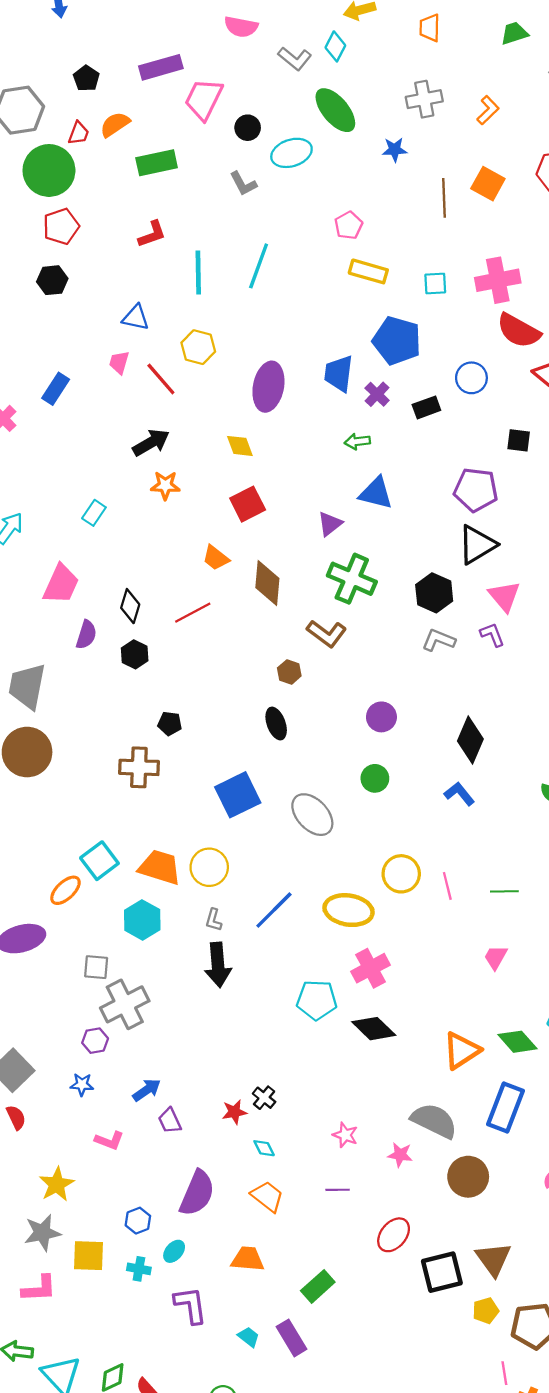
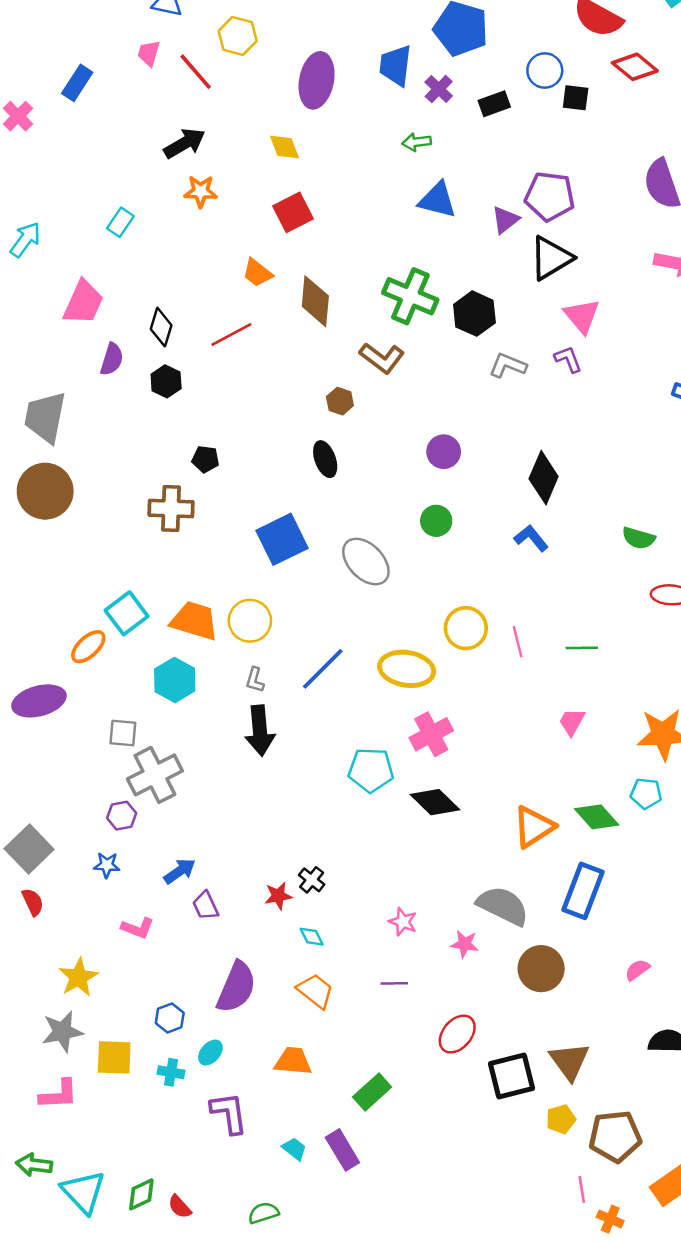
black square: (519, 440) -> (576, 98), moved
purple triangle: (330, 524) -> (505, 220), moved
black hexagon: (434, 593) -> (474, 314), moved

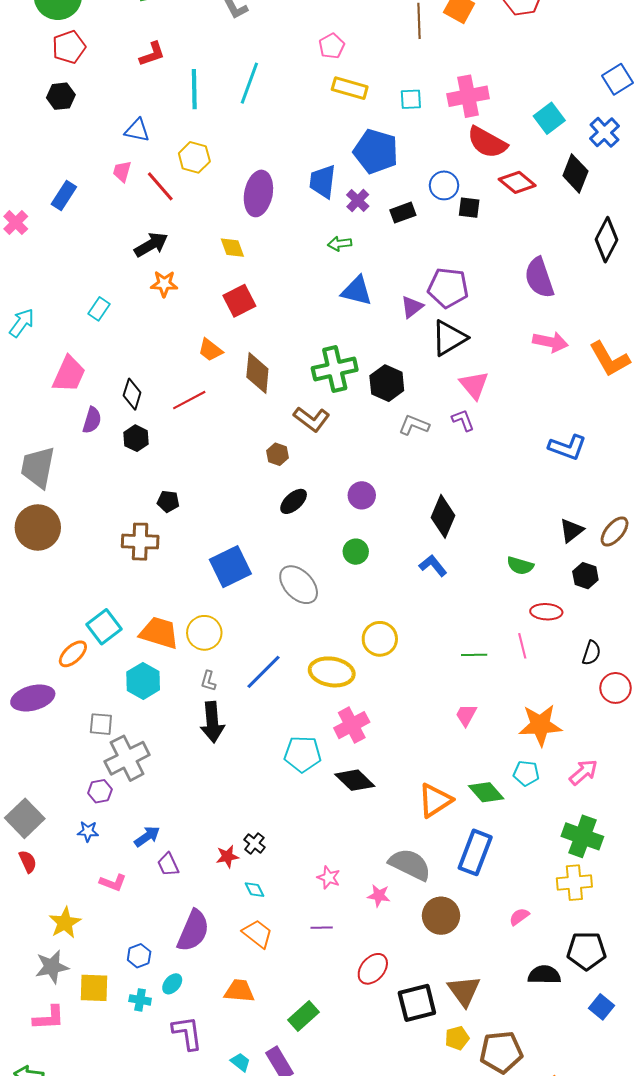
green cross: (410, 296) -> (335, 369), turned -36
black ellipse: (325, 459) -> (294, 501), moved, turned 68
pink line: (518, 642) -> (522, 646), moved

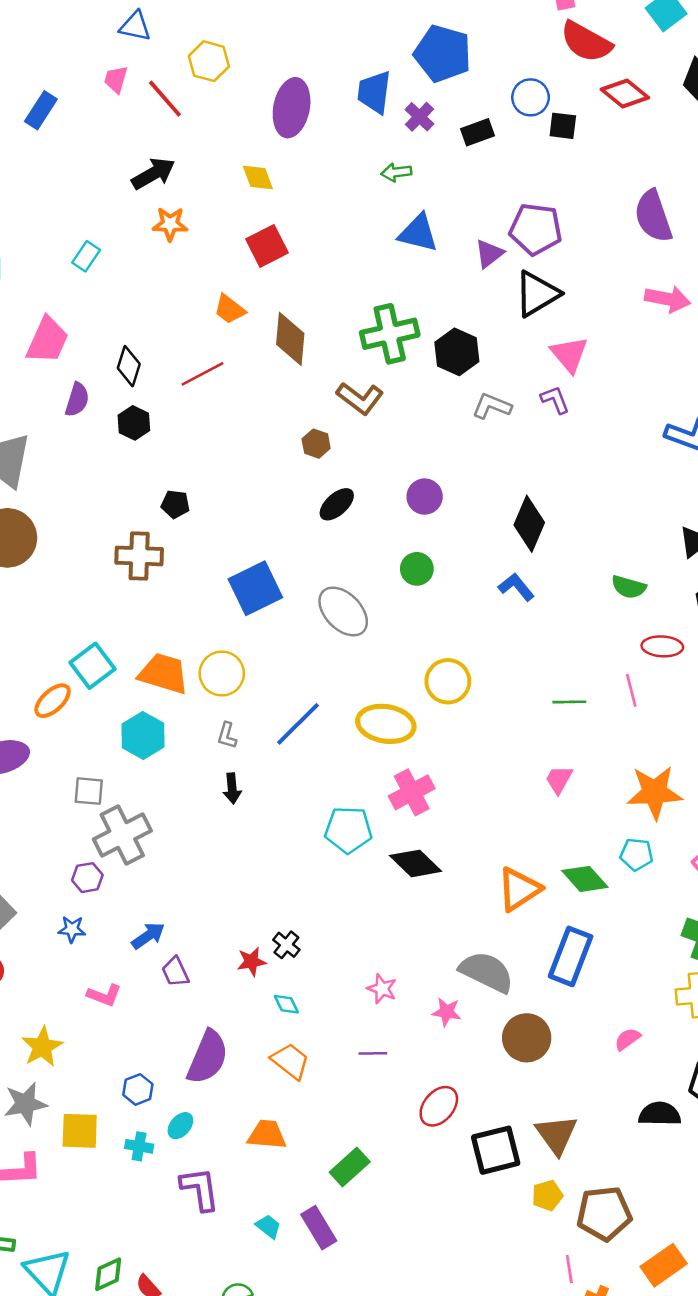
black arrow: (212, 722) -> (232, 788), size x0.6

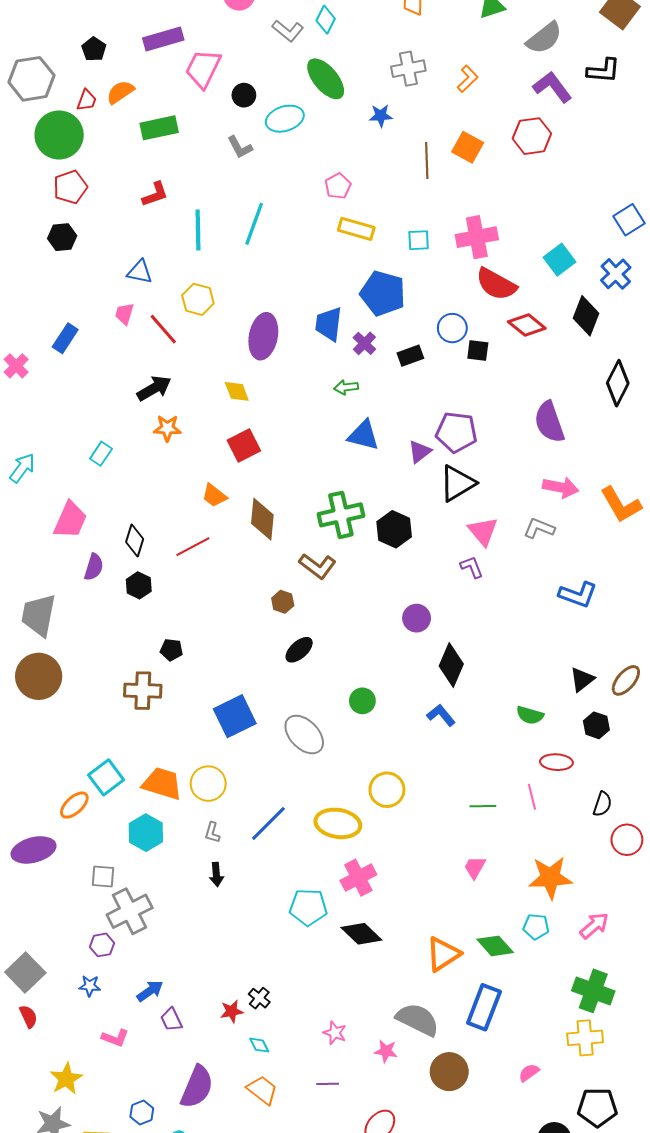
gray L-shape: (492, 406) -> (539, 528), moved
purple circle: (425, 497) -> (417, 618), moved

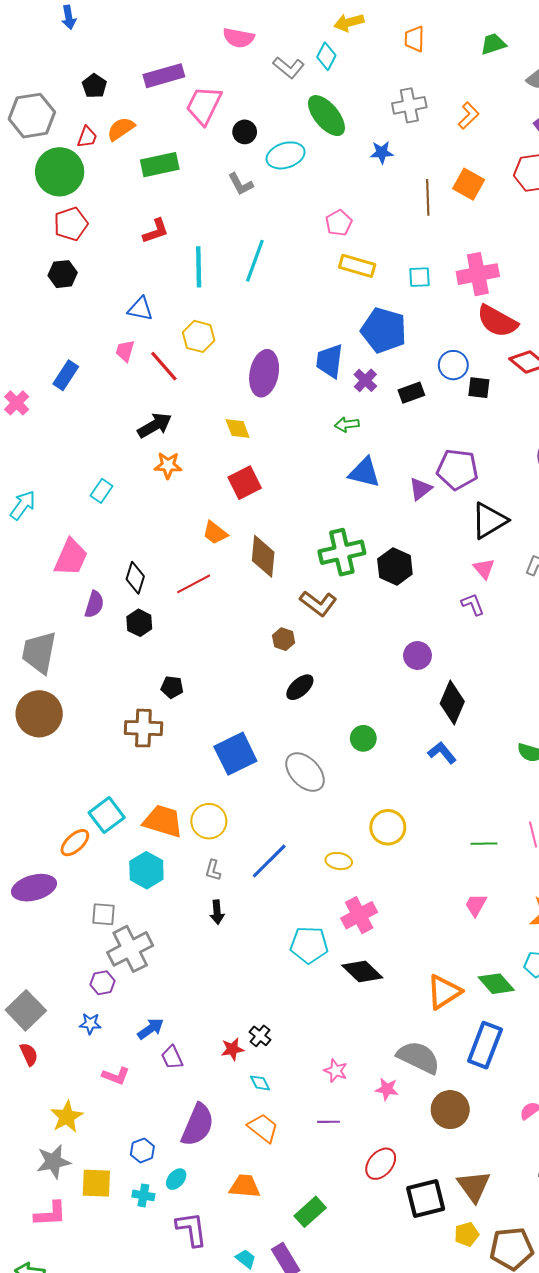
black triangle: (457, 483) -> (489, 521), moved
pink triangle: (483, 531) -> (484, 569), size x0.7
yellow ellipse: (338, 823) -> (339, 861), size x0.6

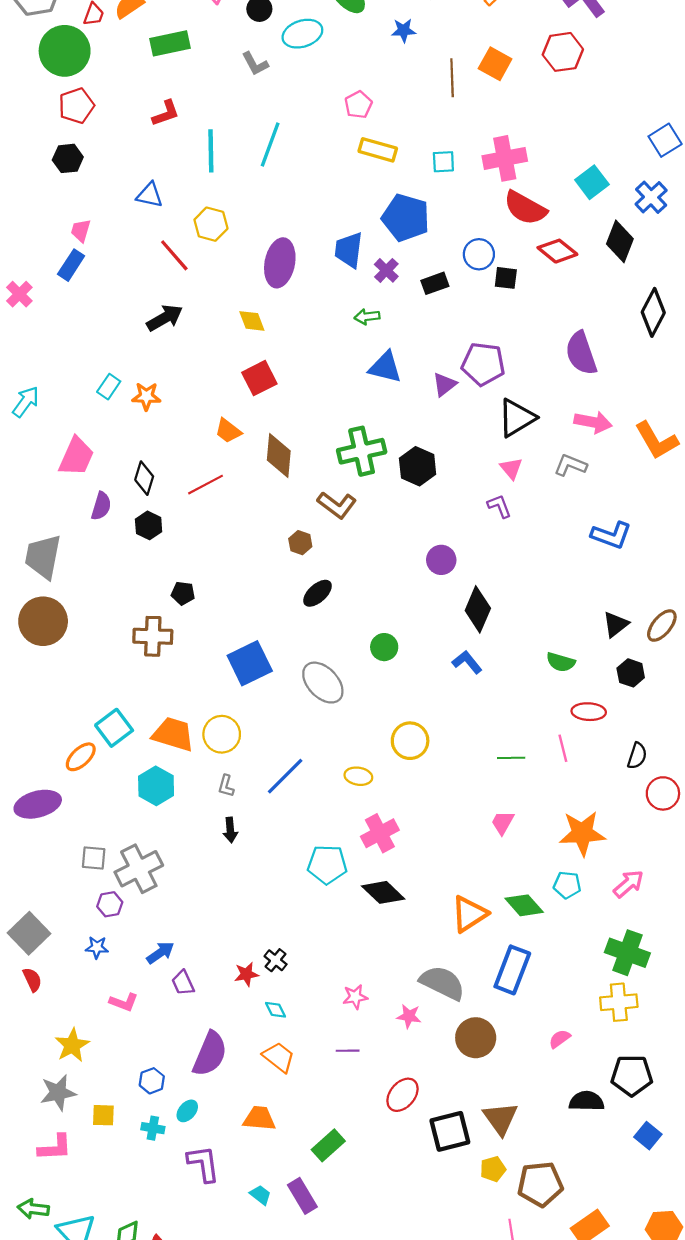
pink trapezoid: (125, 351) -> (81, 231), moved
orange star: (168, 465) -> (146, 396), moved
gray square: (104, 914) -> (94, 858), moved
pink star: (336, 1071) -> (355, 997), turned -30
yellow square: (96, 1183) -> (103, 1115), size x0.7

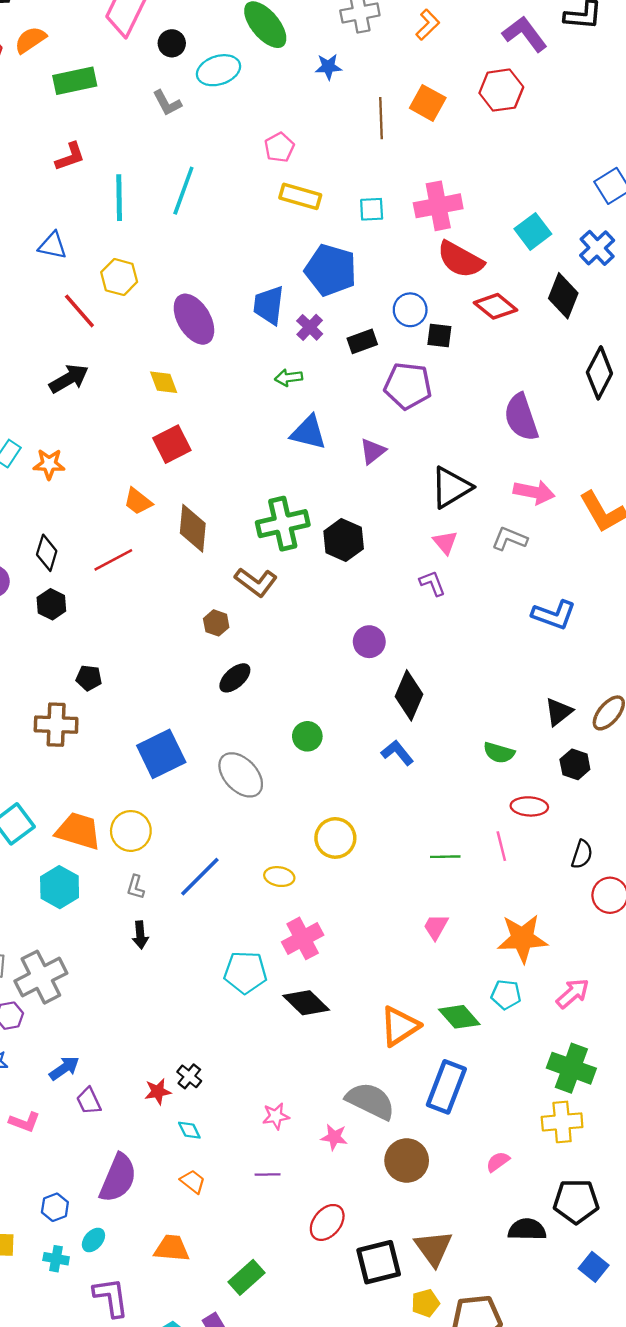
purple ellipse: (280, 263) -> (194, 319), turned -42
purple pentagon: (483, 364) -> (408, 386), moved
orange trapezoid: (279, 1057) -> (193, 1182), size x0.7

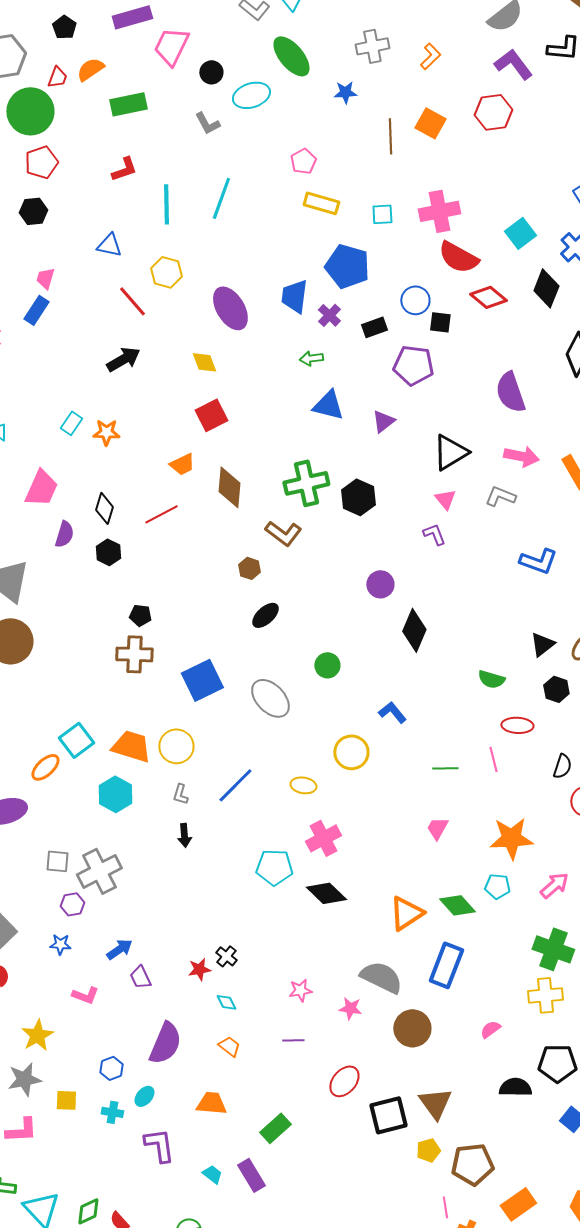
orange trapezoid: (138, 501) -> (182, 464), turned -64
brown cross: (56, 725) -> (134, 654), moved
blue L-shape: (397, 753) -> (392, 712), moved

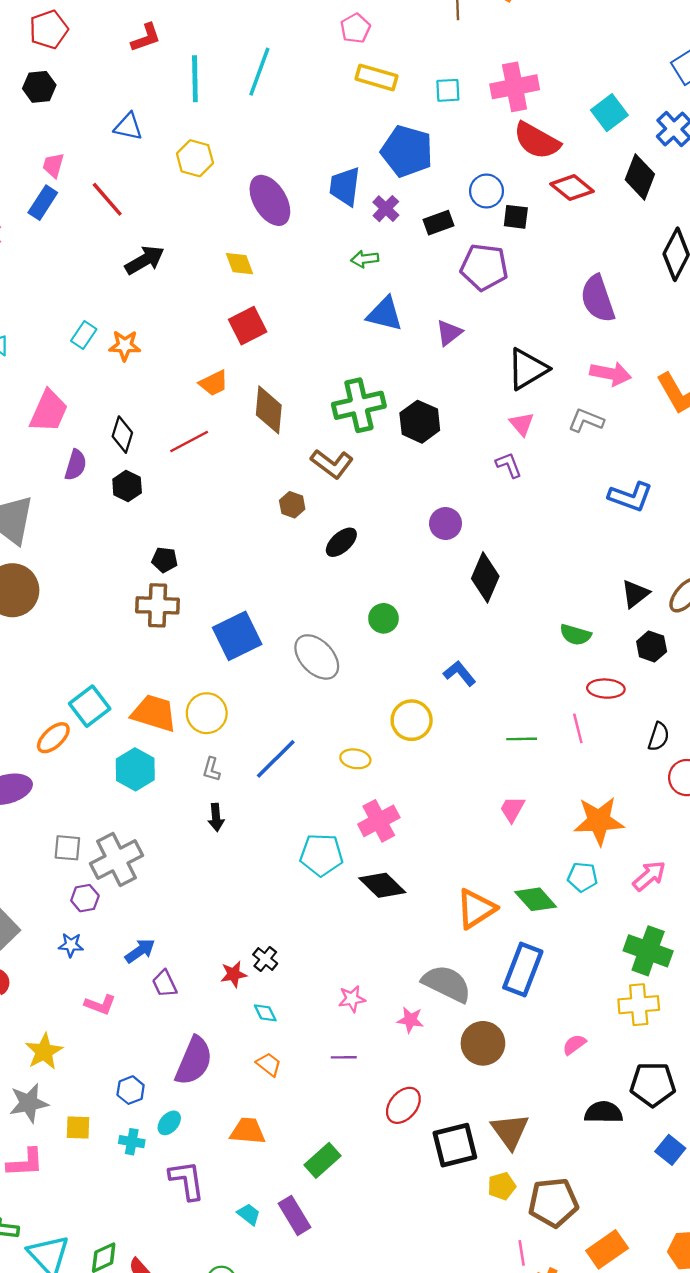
red line: (132, 301) -> (107, 199), moved
black ellipse: (265, 615) -> (341, 542), moved

